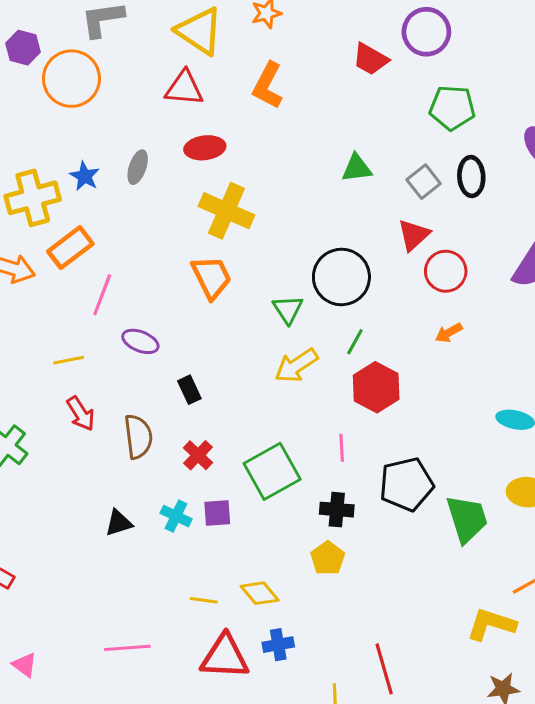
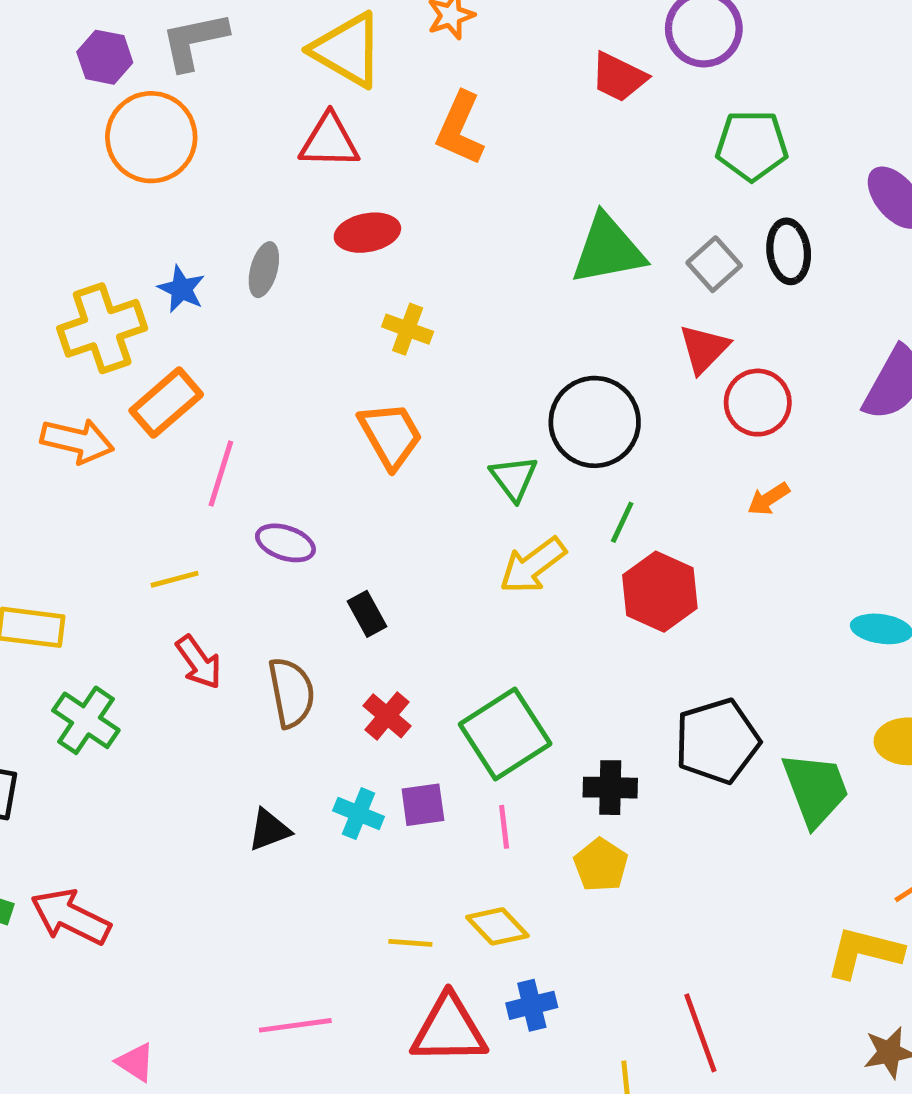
purple hexagon: (23, 48) -> (105, 57), moved
green triangle: (357, 168) -> (608, 250), size x1.6
yellow cross: (226, 211) -> (408, 329), size x0.6
pink line: (342, 448) -> (504, 827), moved

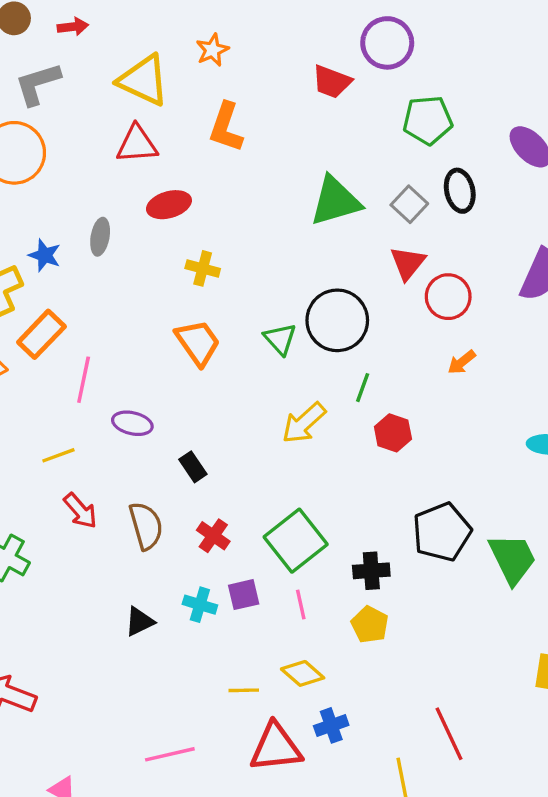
green triangle: (514, 478) -> (280, 339), moved
red hexagon: (660, 592) -> (393, 433), size x0.7

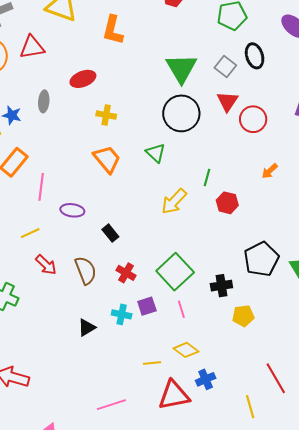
red triangle: (137, 144) -> (32, 47), moved
green triangle: (335, 201) -> (181, 68), turned -40
black circle: (337, 320) -> (181, 113), moved
orange arrow: (462, 362) -> (270, 171), moved
yellow pentagon: (370, 625) -> (243, 316), moved, turned -30

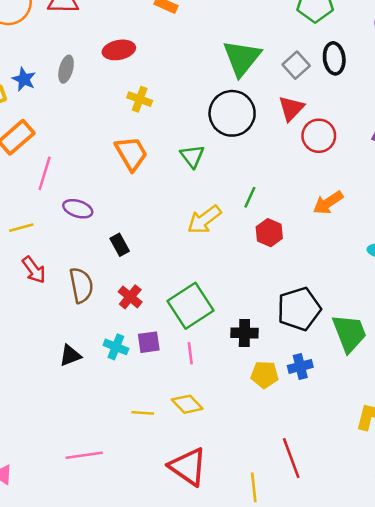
orange arrow: (270, 171) -> (328, 203), size x1.4
blue cross: (206, 379) -> (300, 366), moved
red triangle: (174, 395) -> (188, 467), moved, turned 36

